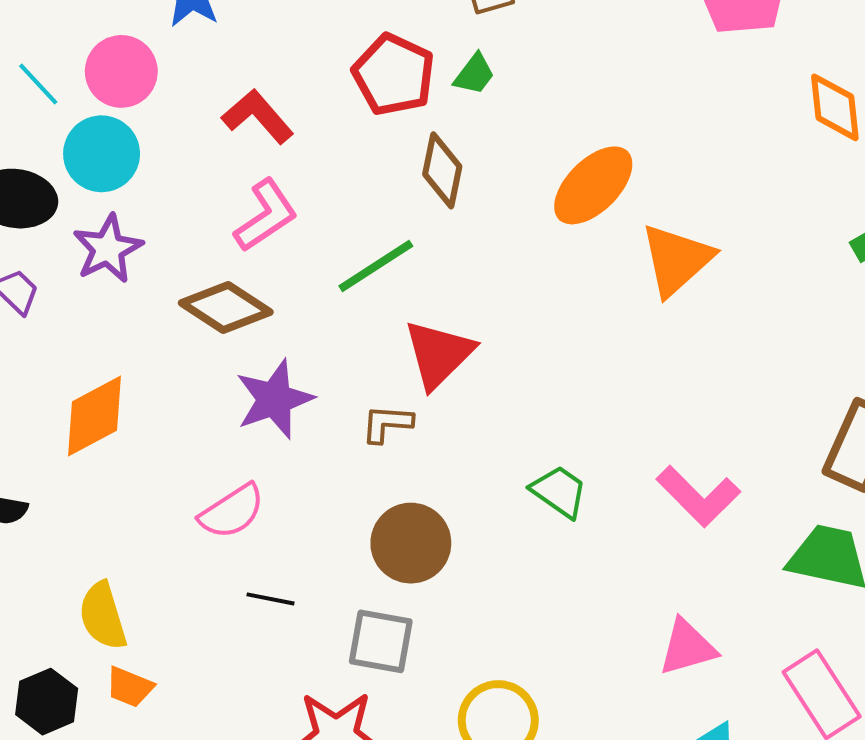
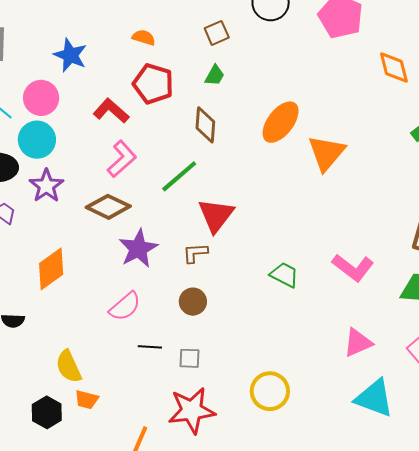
red pentagon: (394, 75) -> (153, 84), moved
brown circle: (411, 543) -> (193, 302), moved, size x0.7
gray square: (381, 641) -> (189, 358), moved, size x0.7

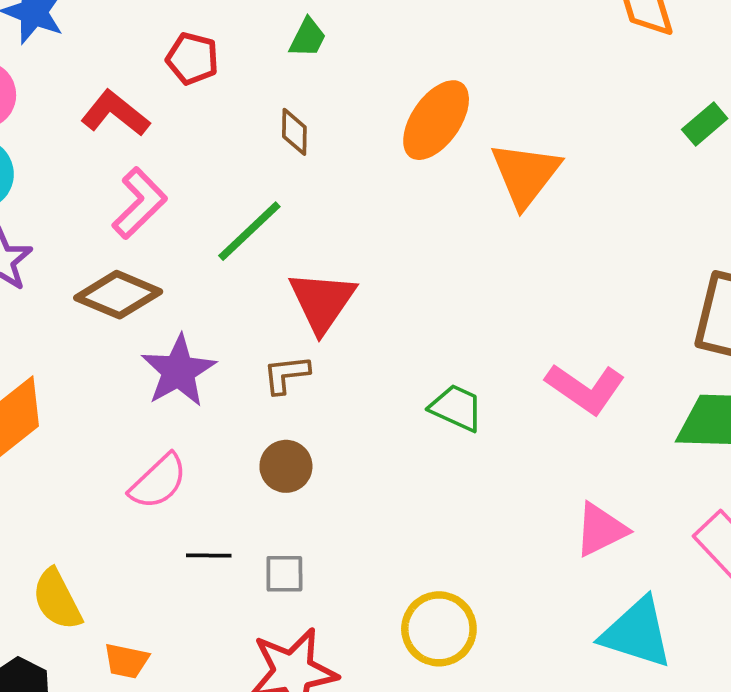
red pentagon: (153, 84) -> (192, 59), size x0.7
brown diamond: (205, 125) -> (294, 132), size x0.7
orange trapezoid: (87, 400) -> (126, 661), moved

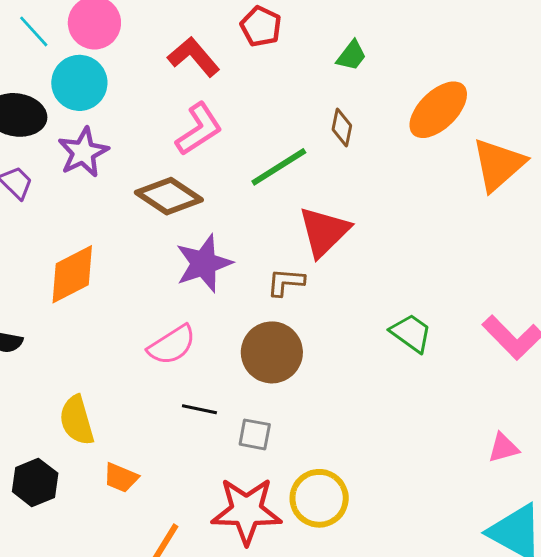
green trapezoid: (308, 38) -> (351, 56), moved
brown diamond: (294, 132) -> (342, 128), moved
brown circle: (286, 466) -> (272, 352), size x1.5
pink triangle: (601, 530) -> (503, 448), size x0.7
yellow circle: (439, 629) -> (319, 498), moved

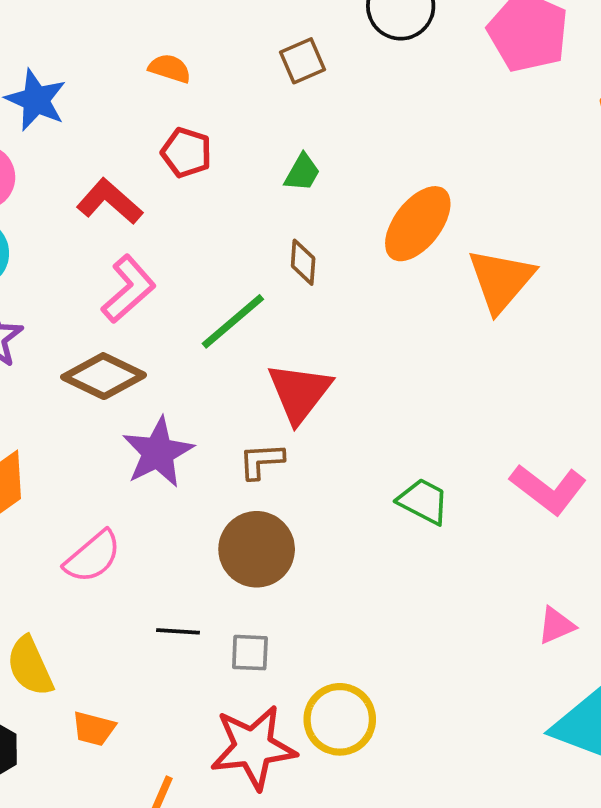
pink semicircle: (172, 345) -> (93, 557), moved

